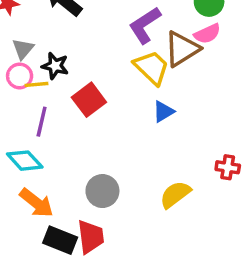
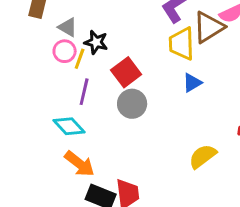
gray triangle: (23, 49) -> (68, 27), turned -40
yellow trapezoid: (152, 68) -> (182, 44), turned -136
yellow line: (36, 84) -> (80, 59), turned -65
gray circle: (102, 191) -> (132, 104), moved

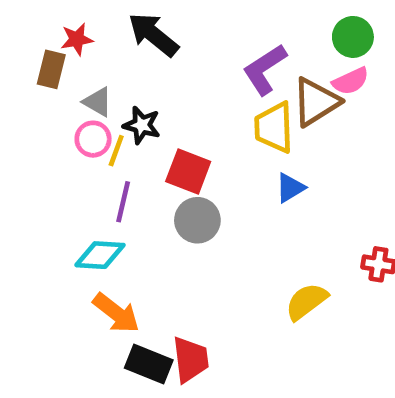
red square: (126, 72) -> (188, 172), turned -32
cyan diamond: (69, 126) -> (100, 255), turned -44

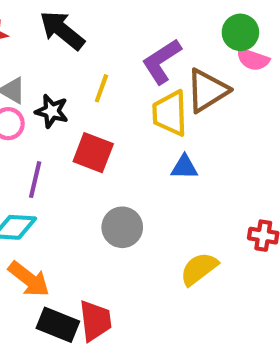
pink semicircle: (351, 81) -> (253, 59), moved, turned 44
yellow line: (116, 151) -> (101, 88), moved
blue triangle: (290, 188) -> (184, 167), turned 32
gray circle: (197, 220) -> (122, 227), moved

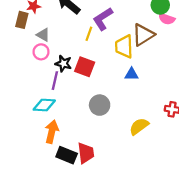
purple L-shape: (162, 61) -> (103, 19), moved
black star: (52, 111) -> (63, 64), moved
orange arrow: (29, 279) -> (52, 132), turned -115

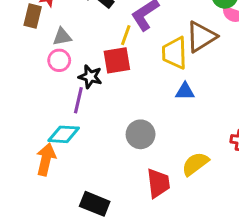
gray triangle: (43, 35) -> (62, 37), turned -40
red square: (85, 67) -> (117, 60), moved, turned -30
orange arrow: (52, 132) -> (46, 159), moved
red trapezoid: (86, 153) -> (158, 183), moved

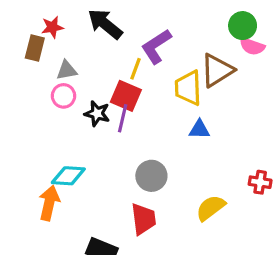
red square: (117, 60) -> (126, 96), turned 32
purple line: (78, 100) -> (123, 118), moved
red trapezoid: (158, 183) -> (143, 219), moved

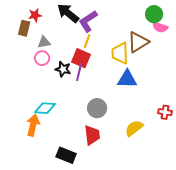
purple L-shape: (156, 46) -> (88, 21), moved
blue triangle: (199, 129) -> (127, 79), size x1.5

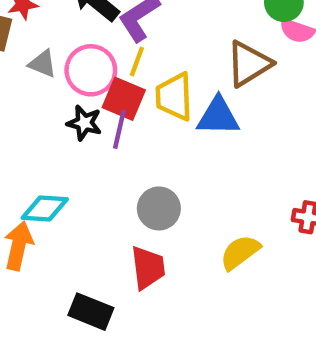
gray triangle: (44, 42) -> (43, 64), turned 32
yellow trapezoid: (120, 53) -> (174, 97), moved
pink circle: (42, 58) -> (91, 70), moved, size x1.5
blue triangle: (127, 79) -> (218, 116), moved

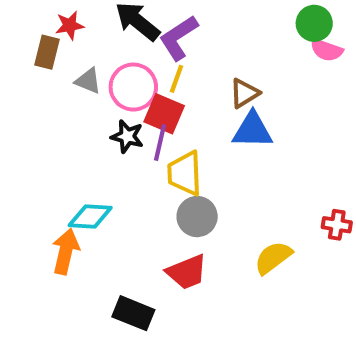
brown triangle: (249, 64) -> (244, 93), moved, size x0.7
yellow trapezoid: (174, 97) -> (185, 173), moved
red trapezoid: (148, 268) -> (187, 272), turned 75

